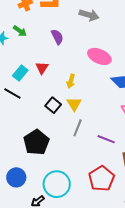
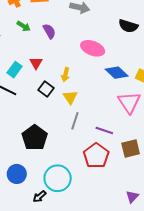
green arrow: (20, 31) -> (24, 26), moved
black square: (53, 105) -> (46, 89), moved
red pentagon: (101, 179) -> (96, 156), moved

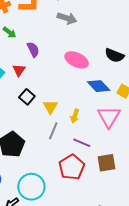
black semicircle: (128, 26) -> (114, 55), moved
purple semicircle: (49, 31) -> (33, 50), moved
yellow arrow: (65, 75) -> (75, 116), moved

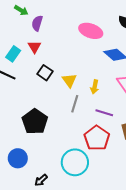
purple semicircle: (33, 50) -> (37, 23), moved, turned -133
cyan circle: (31, 187) -> (75, 162), moved

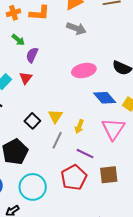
pink ellipse: (91, 31) -> (84, 70), turned -40
black square: (45, 73) -> (32, 121), moved
cyan circle: (75, 162) -> (33, 187), moved

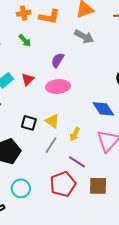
purple semicircle: (32, 55) -> (58, 60), moved
pink ellipse: (84, 70) -> (58, 87), moved
yellow triangle: (55, 116) -> (52, 121), turned -35
black square: (32, 121) -> (29, 123), turned -35
cyan circle: (33, 187) -> (21, 188), size x0.7

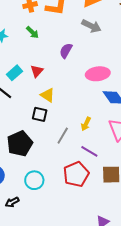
pink ellipse: (58, 87) -> (98, 74), moved
yellow triangle: (52, 121) -> (48, 95), moved

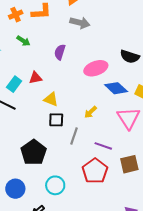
red triangle: (37, 71) -> (36, 78), turned 48
black square: (40, 114) -> (56, 120), moved
yellow arrow: (86, 124) -> (91, 112), moved, turned 32

